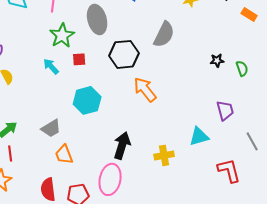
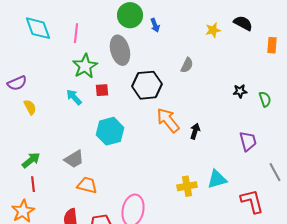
orange rectangle: (249, 14) -> (272, 45), turned 63
gray semicircle: (164, 34) -> (187, 65), size x0.6
cyan triangle: (199, 136) -> (217, 179), moved
black arrow: (122, 145) -> (195, 131), moved, size x0.6
orange trapezoid: (64, 154) -> (87, 185), turned 125

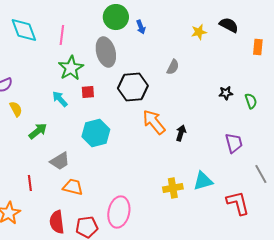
green arrow: (31, 160) -> (38, 131), moved
red line: (33, 184) -> (30, 183), moved

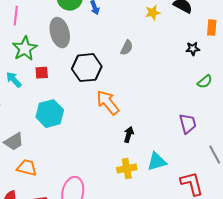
black star: (226, 93) -> (193, 49), moved
green semicircle: (251, 101) -> (205, 82), turned 70
black arrow: (181, 133) -> (129, 135), moved

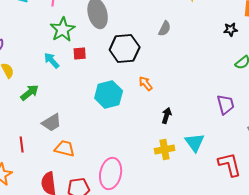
orange arrow: (108, 103) -> (146, 84), size x0.6
cyan hexagon: (50, 114) -> (109, 94), moved
cyan triangle: (157, 162) -> (195, 142), turned -50

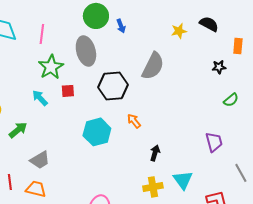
gray semicircle: (165, 28) -> (153, 66), size x1.8
orange trapezoid: (65, 148) -> (36, 189), moved

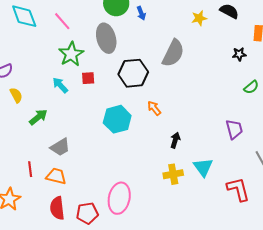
pink line: (42, 34) -> (62, 21), turned -48

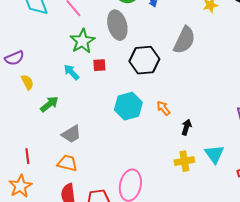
orange arrow: (154, 108) -> (163, 108), moved
red line: (30, 169) -> (27, 156), moved

